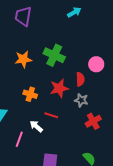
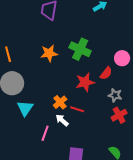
red semicircle: (80, 79) -> (106, 73), turned 40
orange cross: (30, 94) -> (60, 102), moved, turned 32
gray star: (81, 100) -> (115, 95), moved

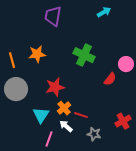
orange star: (49, 53) -> (37, 54), moved
red star: (85, 82) -> (55, 87), moved
gray star: (115, 95) -> (94, 134), moved
cyan triangle: (25, 108) -> (41, 115), moved

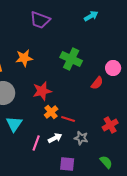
purple trapezoid: (53, 16) -> (40, 20), turned -80
cyan triangle: (41, 115) -> (14, 124), moved
white arrow: (66, 126) -> (55, 138), moved, turned 112

